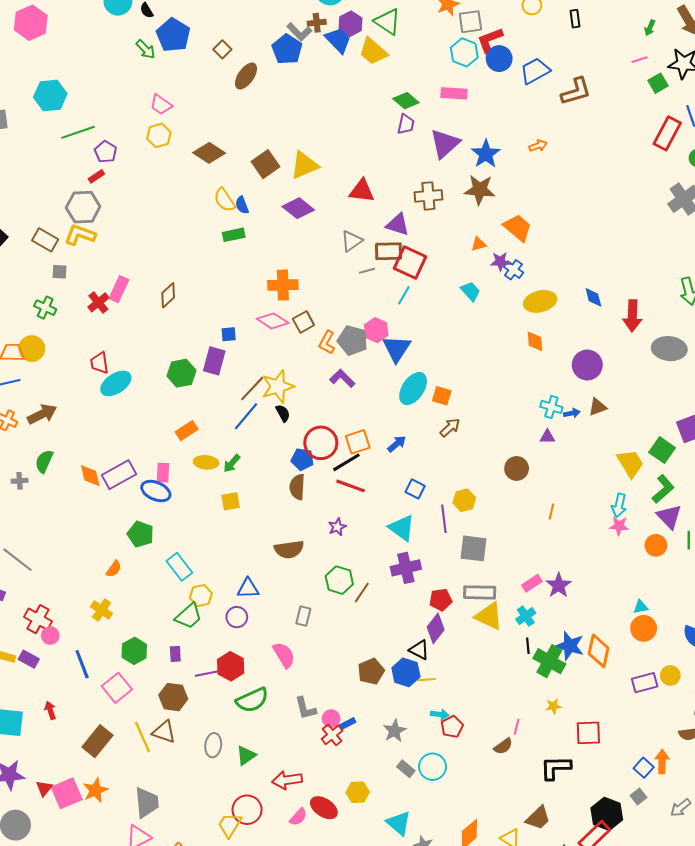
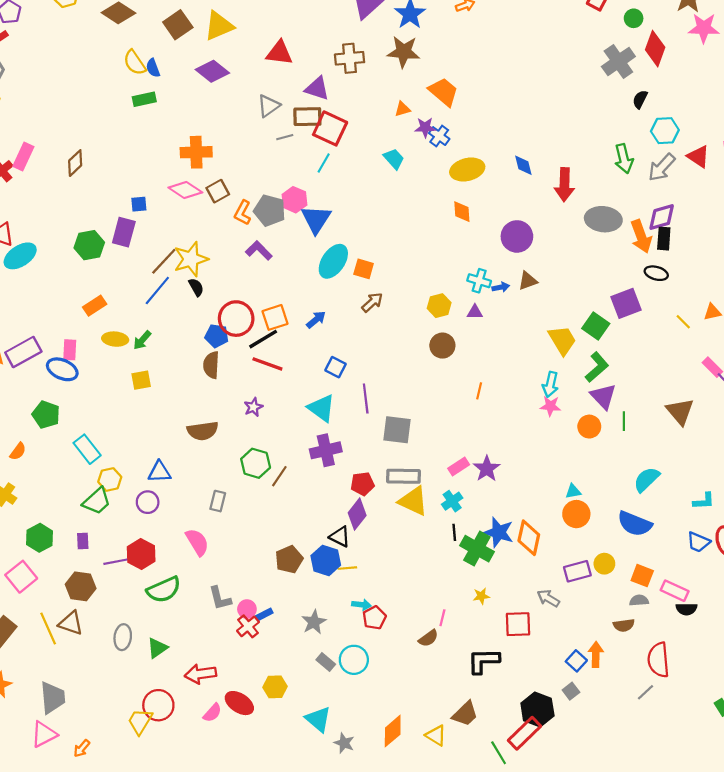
yellow hexagon: (464, 500) -> (439, 306), moved
gray arrow: (681, 808) -> (548, 598), moved, turned 70

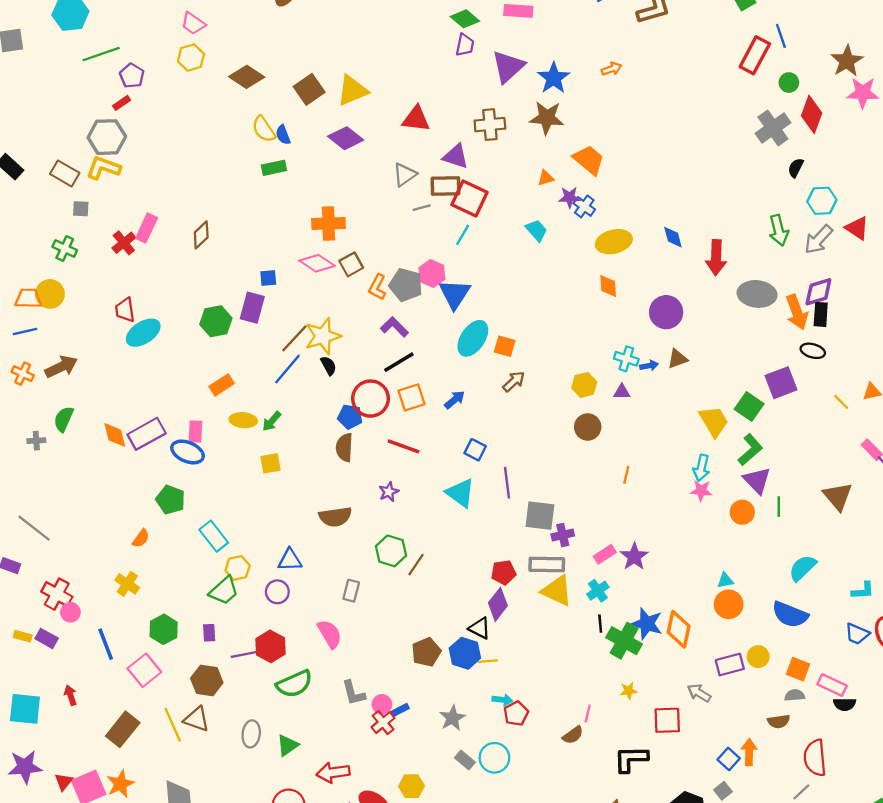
black line: (263, 339) -> (399, 362), moved
purple cross: (326, 450) -> (563, 535), moved, size x0.7

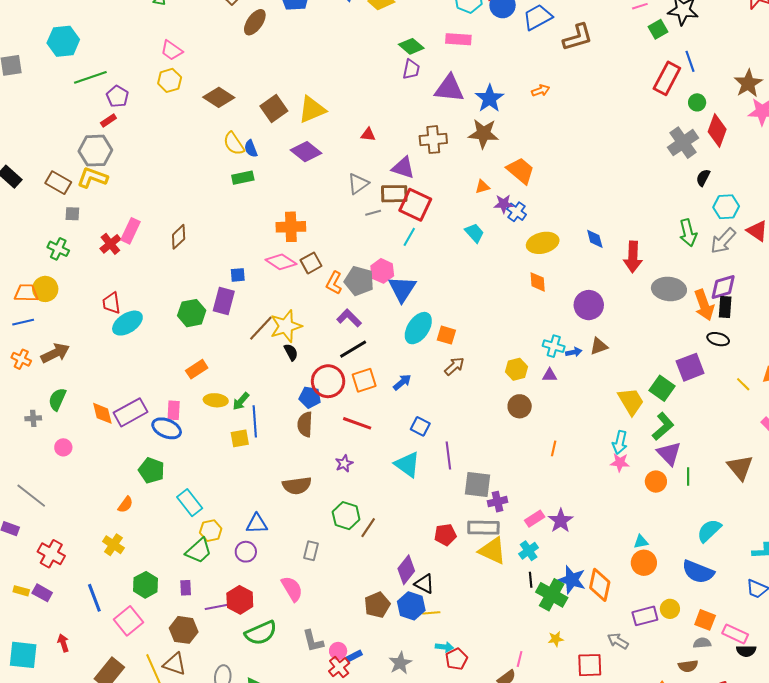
purple triangle: (508, 67) -> (449, 88), turned 48
red triangle: (416, 119) -> (368, 135), size x0.6
blue line: (288, 369) -> (255, 421), moved, turned -44
purple diamond: (498, 604) -> (406, 570), moved
pink circle: (70, 612) -> (63, 447), moved

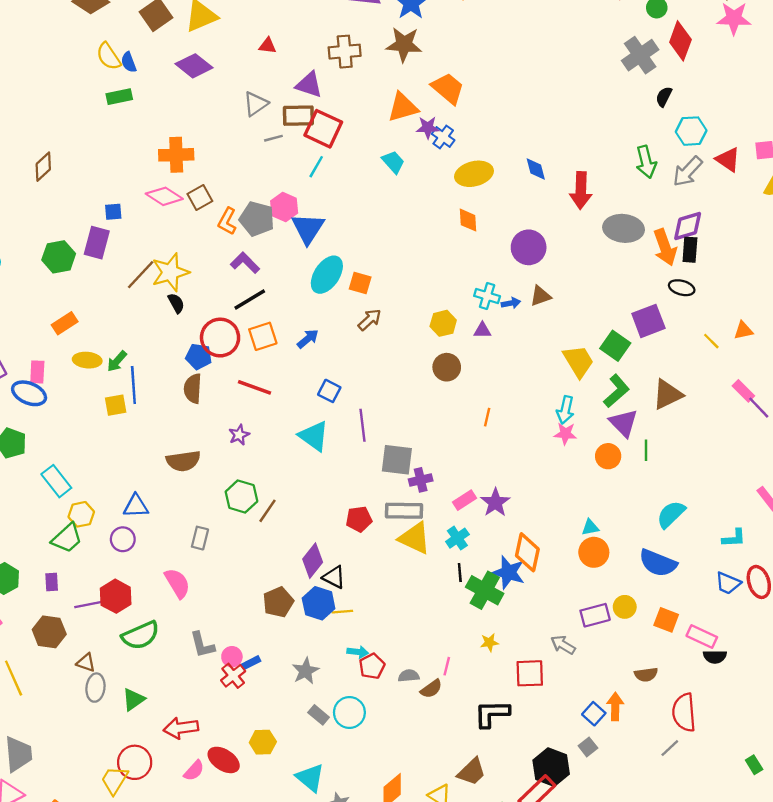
orange triangle: (482, 187) -> (403, 107), size x1.8
brown triangle: (740, 467) -> (667, 394), moved, turned 44
orange diamond: (600, 585) -> (527, 552), moved
gray semicircle: (702, 643) -> (409, 676), moved
brown triangle: (175, 664) -> (86, 663), moved, size x0.7

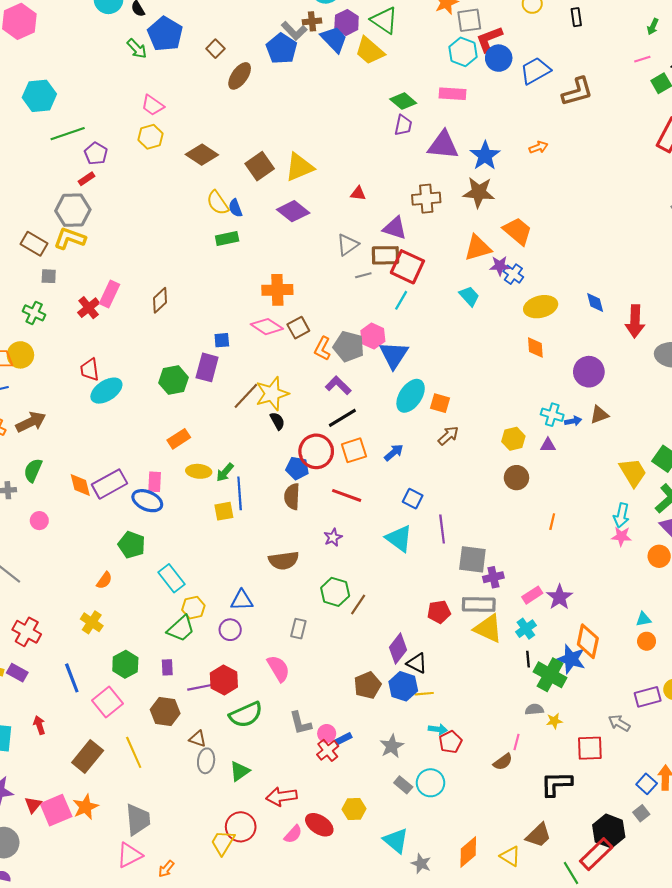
orange circle: (594, 552) -> (647, 641), size x0.7
gray semicircle: (409, 676) -> (534, 709), moved

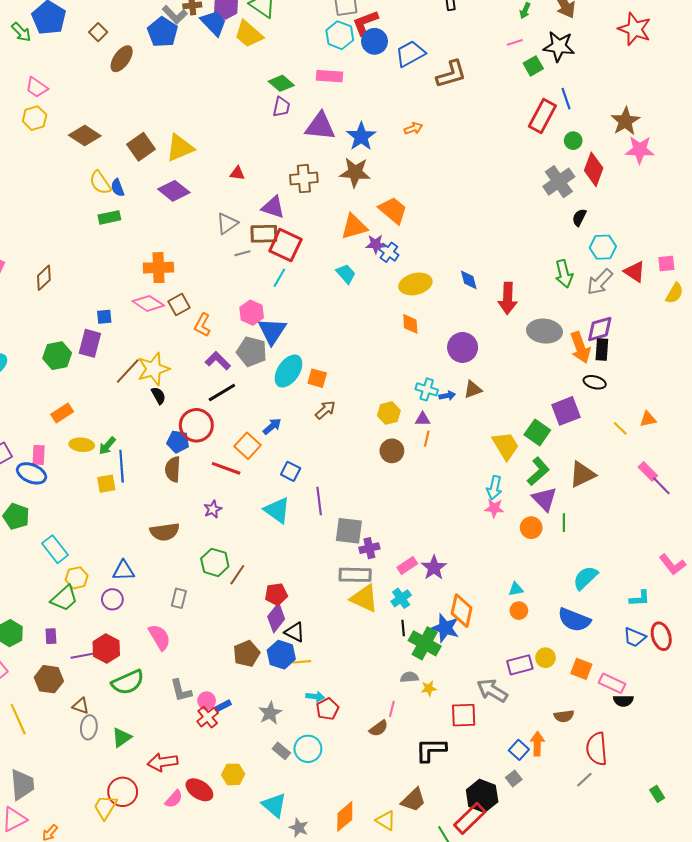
gray pentagon: (349, 347) -> (252, 352), moved
orange square: (354, 450) -> (248, 446), moved, turned -30
orange line: (552, 522) -> (427, 439), moved
red pentagon: (439, 612) -> (276, 594), moved
gray arrow: (619, 723) -> (492, 690), size x1.4

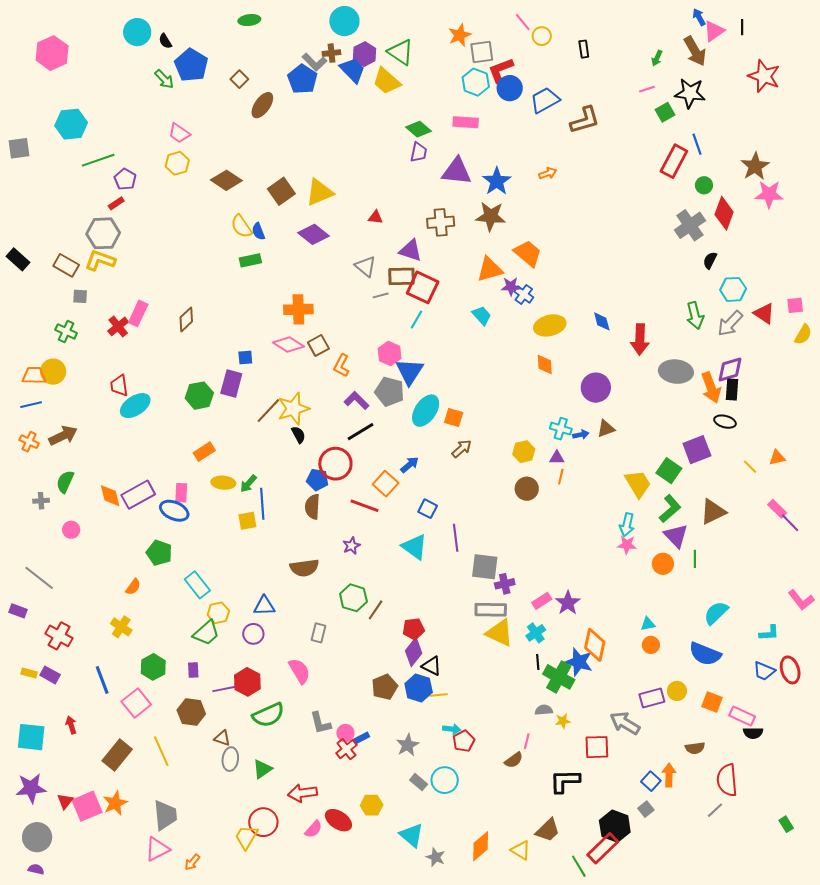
gray triangle: (227, 224) -> (366, 266), turned -45

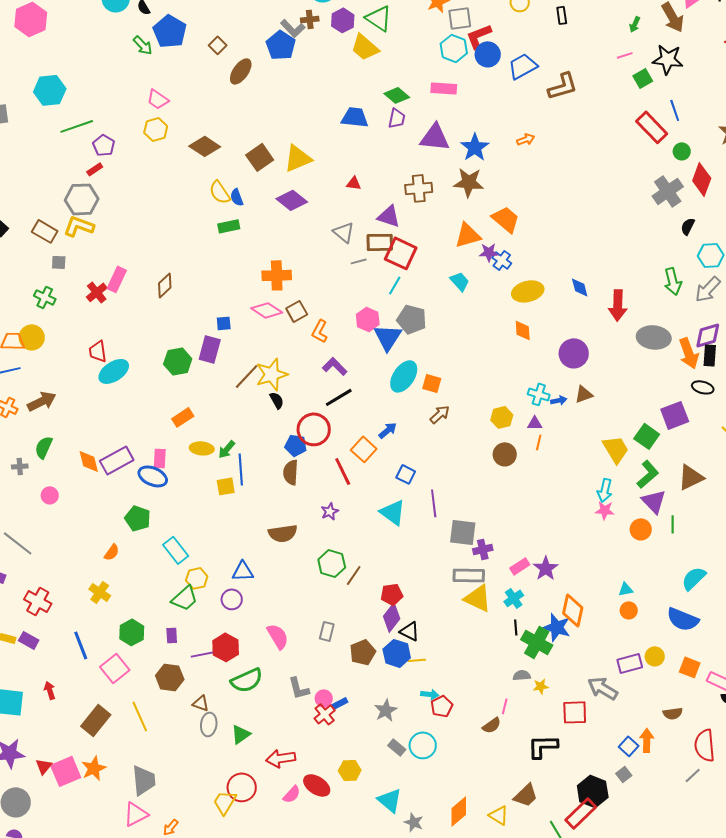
blue trapezoid: (352, 70) -> (355, 117), moved, turned -40
red rectangle: (674, 161) -> (652, 127), turned -72
gray pentagon: (390, 392) -> (412, 319), moved
red line: (365, 506) -> (343, 471), turned 44
gray rectangle: (318, 633) -> (327, 631), moved

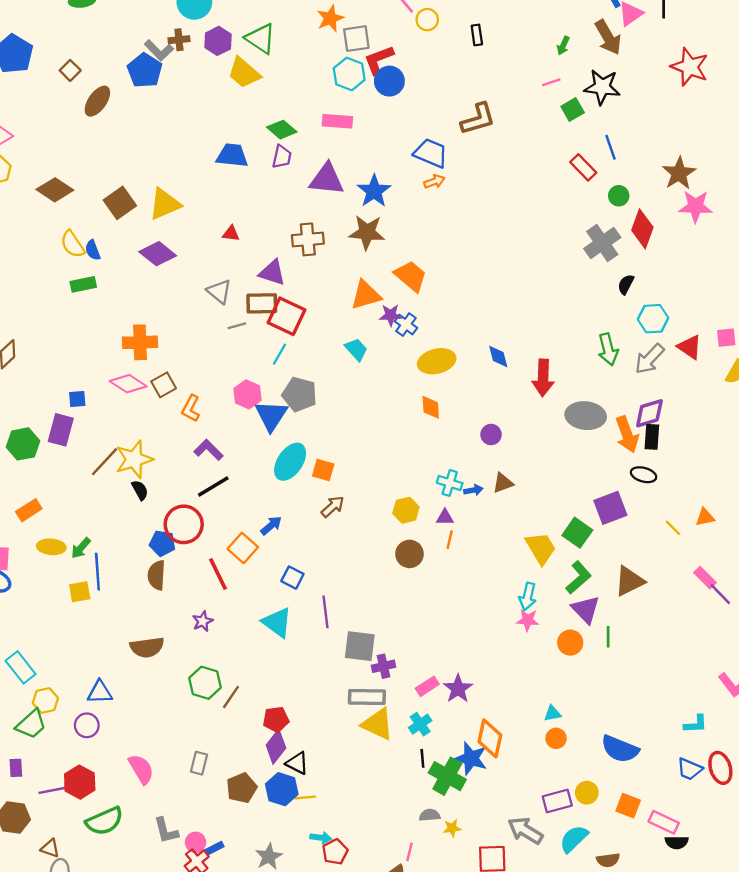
blue trapezoid: (523, 66) -> (431, 153), moved, turned 52
red rectangle: (652, 127) -> (583, 167), size x0.7
purple circle: (574, 353) -> (491, 435), size x0.6
cyan semicircle: (694, 578) -> (574, 839), moved

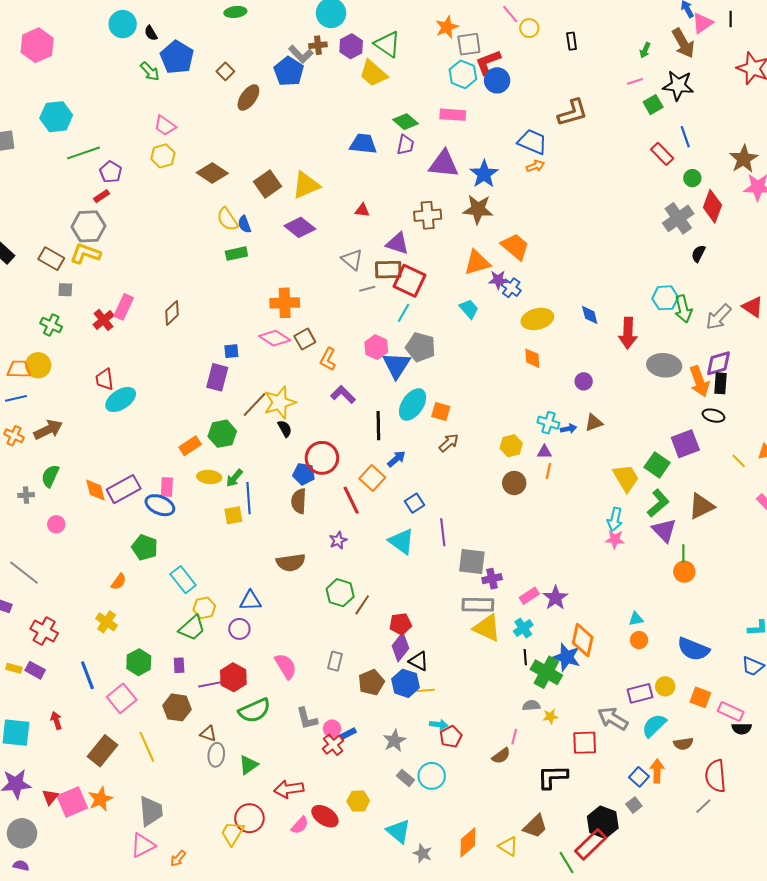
cyan hexagon: (653, 319) -> (665, 298), moved
green hexagon: (23, 444) -> (222, 434), moved
black line: (213, 487) -> (378, 426), moved, turned -60
blue square: (292, 578) -> (415, 503), turned 30
orange circle: (570, 643) -> (684, 572), moved

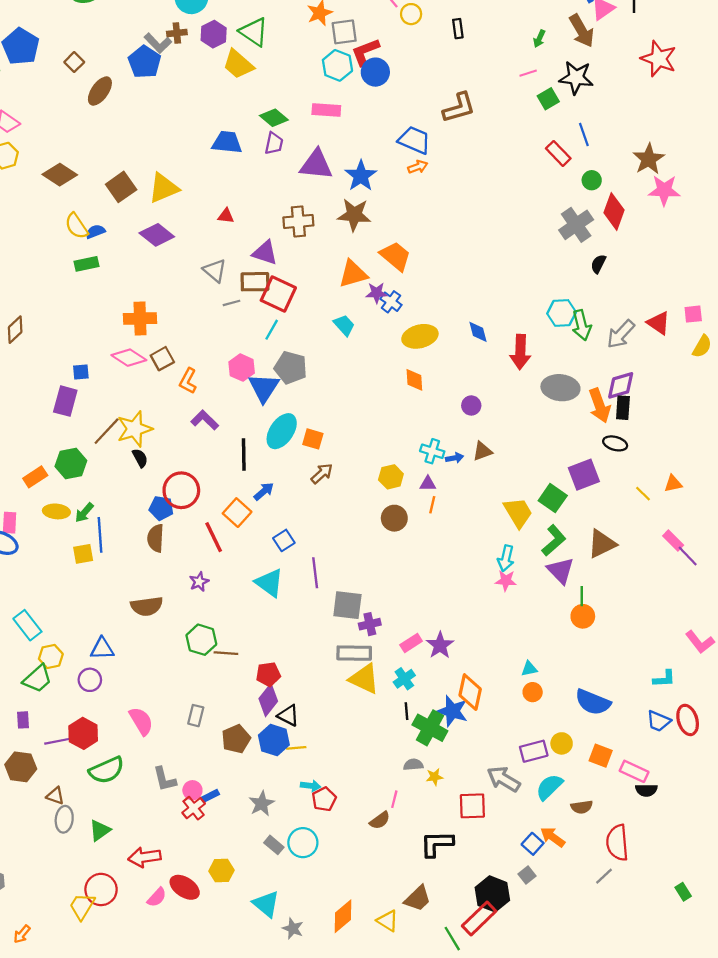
blue semicircle: (244, 224) -> (95, 232), turned 90
brown line: (362, 605) -> (226, 653), turned 60
orange arrow: (657, 771) -> (553, 837), turned -55

